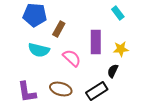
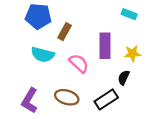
cyan rectangle: (118, 13) -> (129, 14), turned -32
purple L-shape: (27, 92) -> (30, 101), turned 40

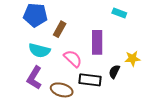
yellow star: (132, 53) -> (132, 59), moved
black rectangle: (106, 99) -> (90, 80), moved, turned 40
purple L-shape: (30, 101) -> (34, 78), moved

